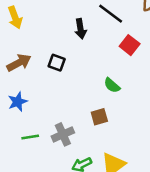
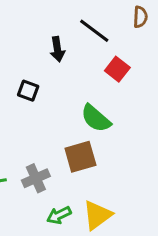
green semicircle: (112, 85) -> (96, 118), size x1.5
brown square: (99, 117) -> (80, 157), size x1.5

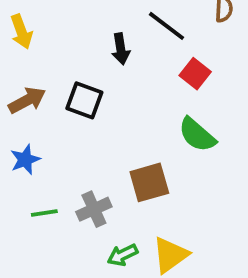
black square: (28, 91) -> (84, 100), size x1.4
green semicircle: (96, 118) -> (197, 135), moved

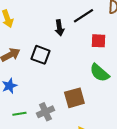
black line: (166, 26) -> (83, 16), turned -70
red square: (195, 74) -> (98, 41), turned -35

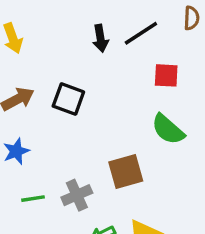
black arrow: (59, 28) -> (100, 38), moved

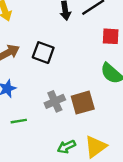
gray cross: (77, 195) -> (55, 101), moved

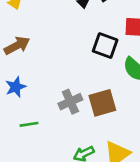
black square: (43, 53) -> (105, 46), moved

